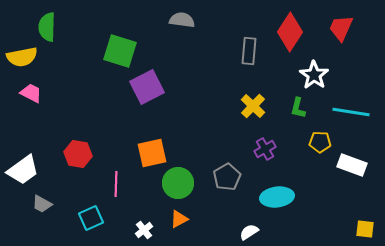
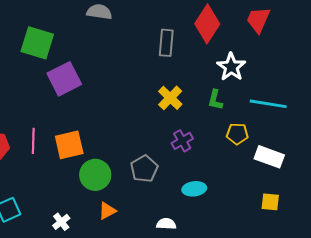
pink line: (116, 184) -> (33, 141), moved
cyan ellipse: (277, 197) -> (194, 189), size x0.7
orange triangle: (179, 219) -> (107, 211), moved
yellow square: (365, 229) -> (270, 202), moved
white semicircle: (249, 232) -> (166, 224), turned 36

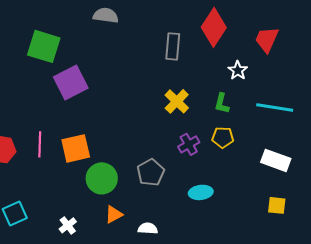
red trapezoid: (258, 20) -> (267, 39), moved
white star: (231, 67) -> (238, 70), size x0.7
yellow pentagon: (237, 134) -> (223, 137), moved
white semicircle: (166, 224) -> (148, 228), moved

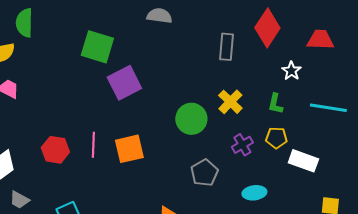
red trapezoid: (267, 39) -> (320, 40), turned 68
white rectangle: (276, 160) -> (303, 161), moved
green circle: (102, 178) -> (191, 119), moved

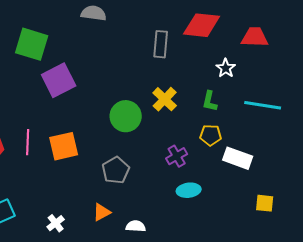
red diamond: (267, 28) -> (202, 25), turned 63
purple cross: (242, 145) -> (177, 156), moved
gray pentagon: (204, 173) -> (116, 170), moved

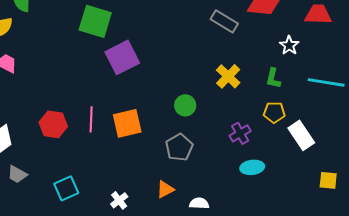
gray rectangle: (161, 44) -> (224, 21), turned -64
green circle: (126, 116) -> (185, 105), moved, size x0.7
white rectangle: (238, 158) -> (301, 135), turned 36

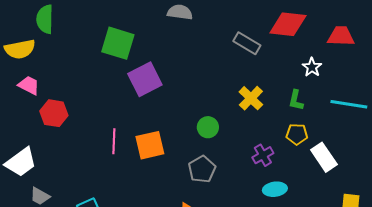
red hexagon: (53, 124) -> (54, 113), moved

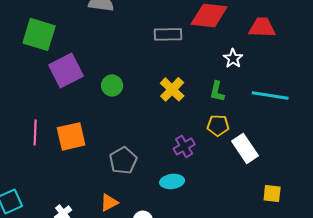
gray rectangle: (247, 43) -> (168, 34), turned -32
green circle: (208, 127) -> (112, 85), moved
cyan ellipse: (275, 189) -> (172, 181), moved

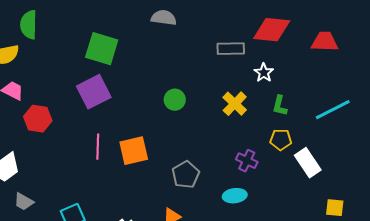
white star: (233, 58) -> (264, 73), moved
purple square: (66, 70) -> (94, 92), moved
cyan line: (270, 95) -> (333, 110), turned -36
purple cross: (184, 146) -> (247, 161), turned -35

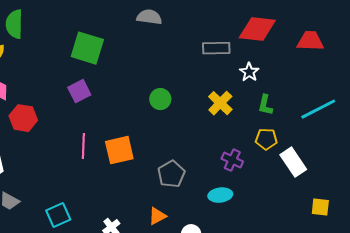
purple square: (94, 92) -> (79, 91), size x0.7

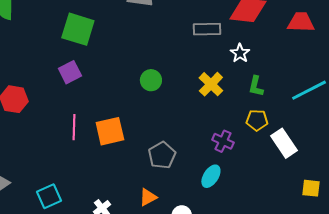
cyan ellipse: (220, 195) -> (211, 176), turned -50

